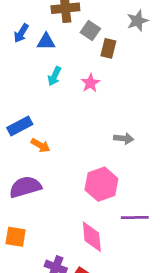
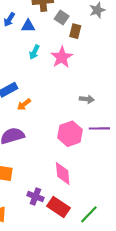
pink star: (90, 83) -> (62, 57), size x1.5
orange arrow: (41, 145) -> (24, 104), turned 112
purple line: (135, 217) -> (99, 128), moved

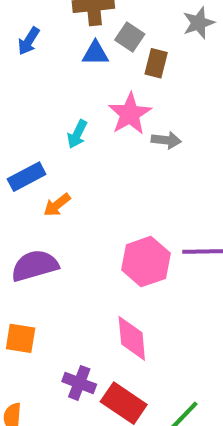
blue triangle: (28, 26) -> (95, 53), moved
cyan arrow: (34, 52) -> (77, 134), moved
gray arrow: (87, 99) -> (166, 140), moved

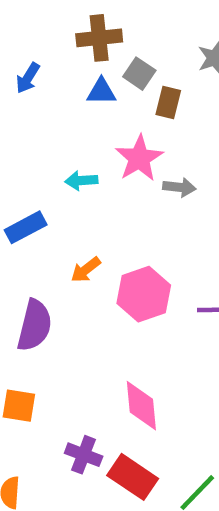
cyan arrow: (77, 134) -> (81, 181), turned 60
orange arrow: (57, 205) -> (86, 270), moved
pink hexagon: (146, 262) -> (144, 294), moved
purple semicircle: (35, 266) -> (35, 325), turned 120

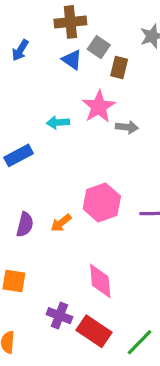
blue triangle: (101, 91) -> (72, 60), turned 35
orange arrow: (86, 270) -> (61, 223), moved
purple semicircle: (35, 325) -> (25, 225), size x0.7

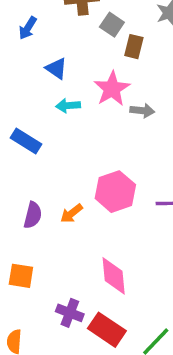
blue triangle: (72, 60) -> (56, 68), moved
blue rectangle: (19, 155) -> (26, 141), turned 60

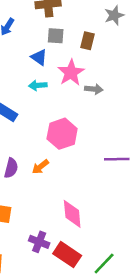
gray square: (112, 25) -> (56, 36), moved, turned -30
blue triangle: (56, 68) -> (39, 57), moved
pink hexagon: (115, 192) -> (62, 134), moved

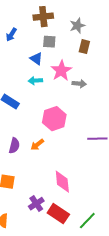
gray star: (114, 15) -> (77, 26), moved
brown rectangle: (87, 41) -> (84, 47), moved
purple cross: (39, 242) -> (36, 204), turned 35

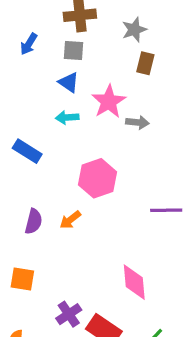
gray square: (49, 42) -> (74, 50), moved
pink diamond: (62, 182) -> (134, 282), moved

